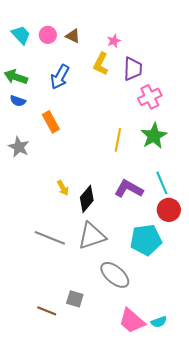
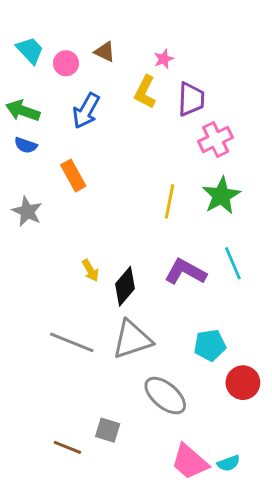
pink circle: (48, 35) -> (66, 63), moved
red circle: (169, 210) -> (243, 383), moved
cyan pentagon: (146, 240) -> (210, 345), size x0.7

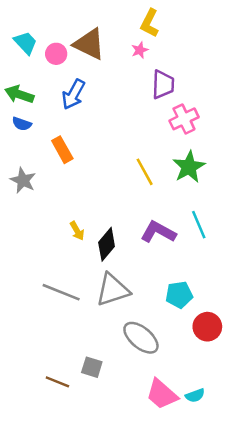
brown triangle: (105, 52) -> (89, 44), size x1.8
yellow L-shape: (145, 92) -> (150, 23), moved
yellow line: (170, 201) -> (145, 172), turned -40

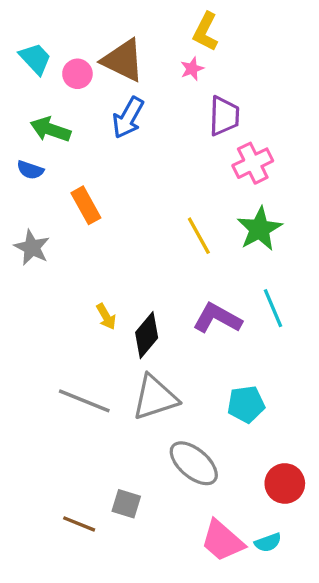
green arrow: (19, 94) -> (50, 129), moved
blue arrow: (73, 94) -> (128, 118), moved
red circle: (207, 327) -> (285, 484), moved

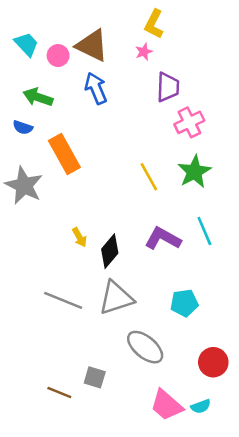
blue arrow: (128, 118) -> (96, 88), turned 128
orange rectangle: (86, 205) -> (64, 154), size x1.4
gray star: (32, 247) -> (24, 186), size x1.4

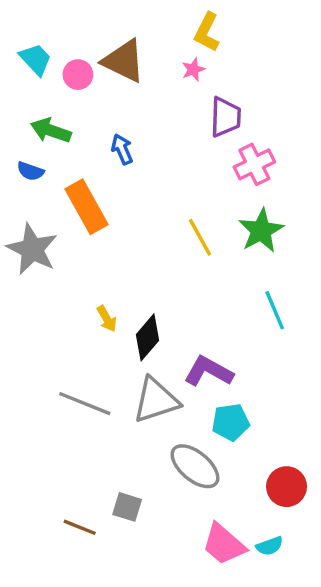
blue arrow: (96, 88) -> (122, 149), moved, size x0.7
purple L-shape: (163, 239) -> (209, 371), moved
cyan pentagon: (184, 303) -> (231, 422), moved

